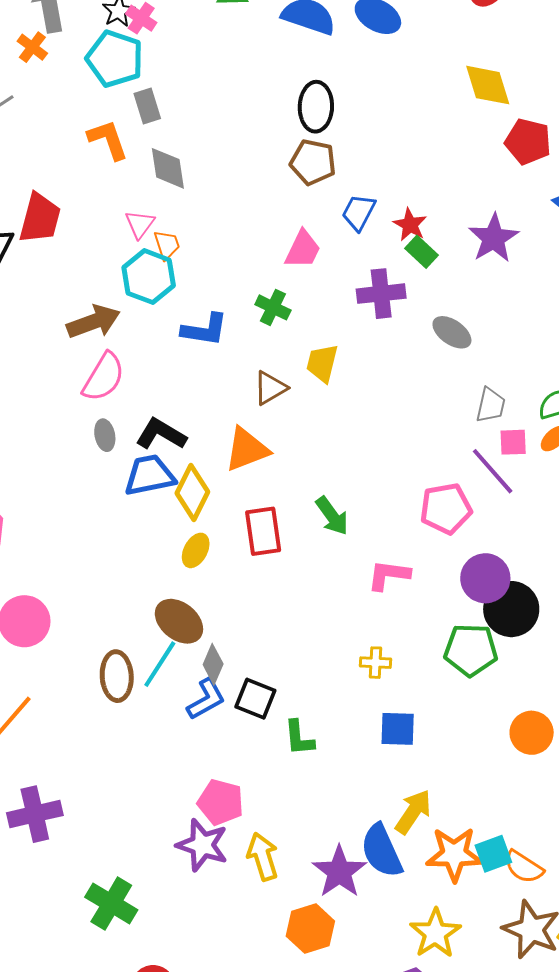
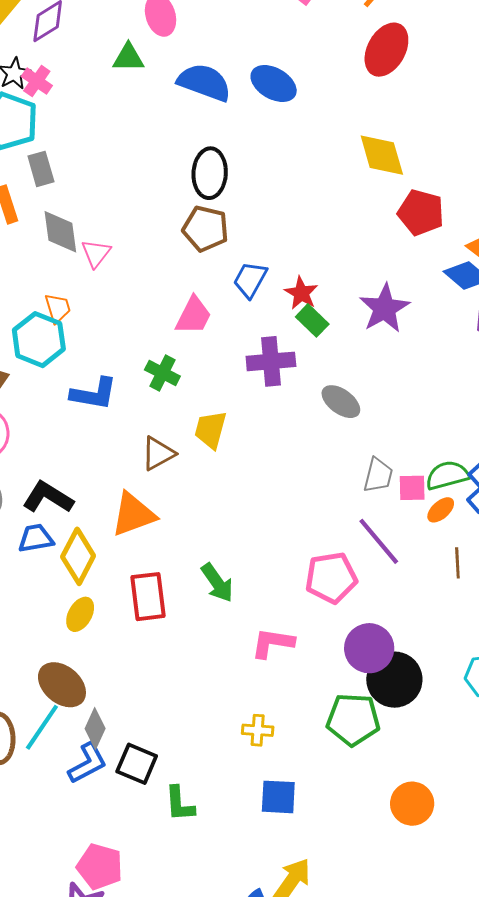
pink triangle: (140, 224) -> (96, 253), moved
pink square: (513, 442) -> (412, 488), moved
blue trapezoid: (150, 475) -> (36, 538), size x0.7

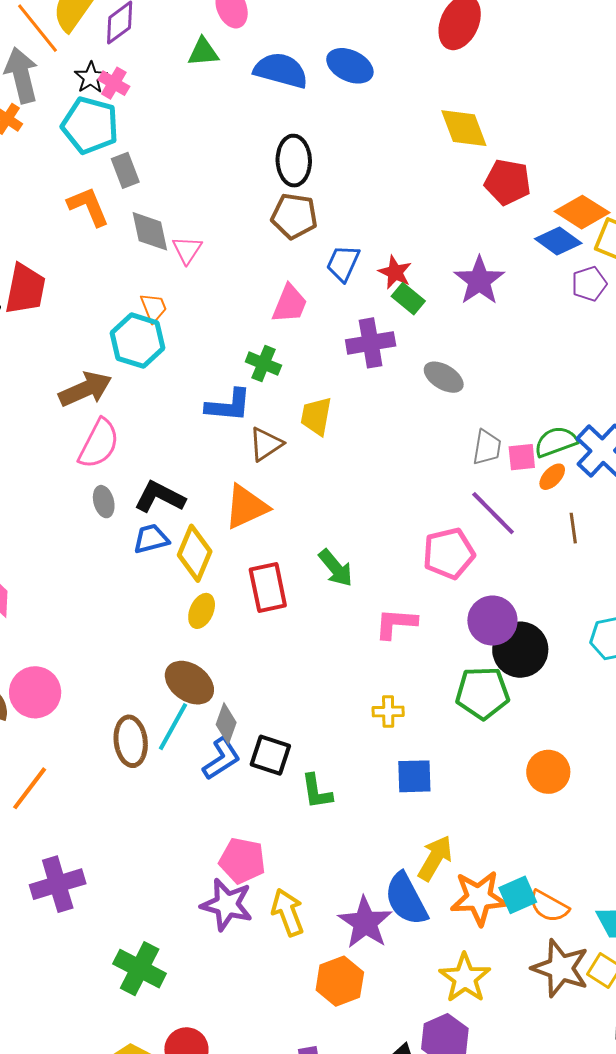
blue L-shape: (94, 394) -> (228, 405), moved

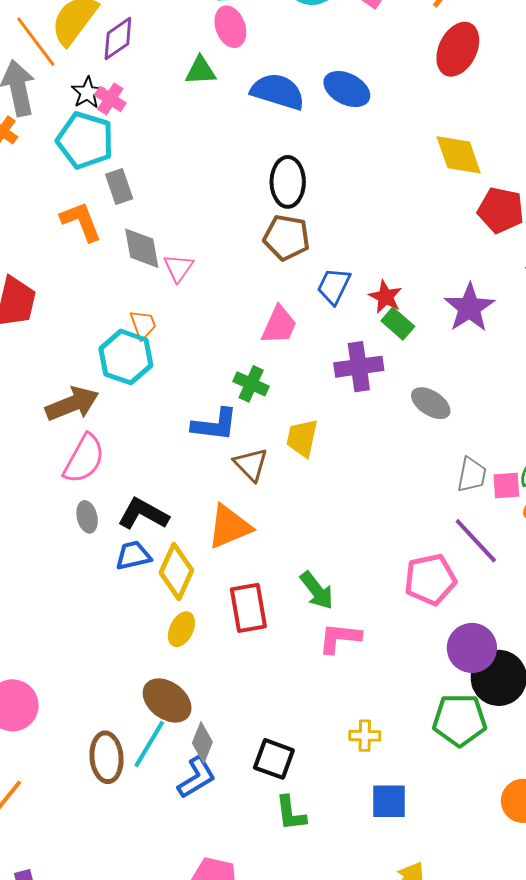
brown triangle: (266, 444) -> (251, 465), turned -42
pink L-shape: (396, 623) -> (340, 638), moved
black square: (270, 755) -> (274, 759), moved

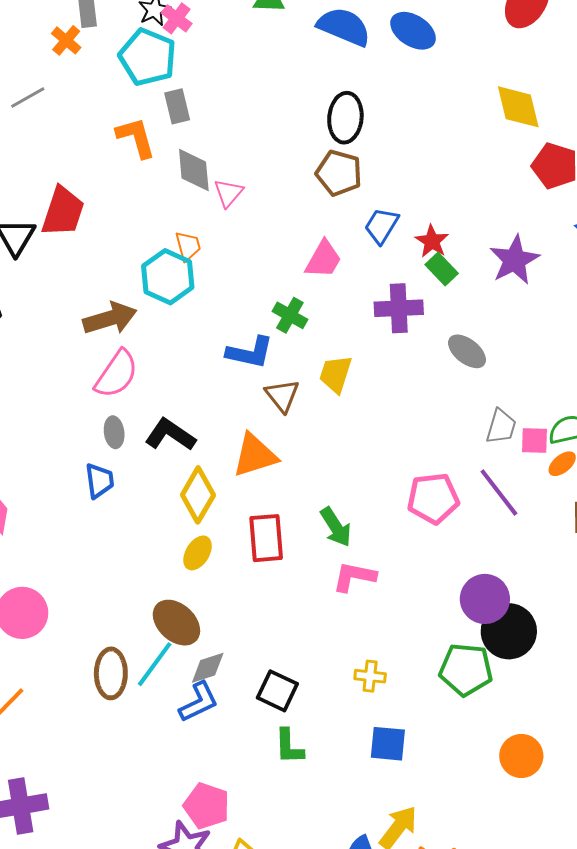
blue trapezoid: (133, 556) -> (99, 481), moved, turned 90
pink pentagon: (430, 580) -> (433, 498), moved
gray diamond: (202, 742) -> (208, 668), turned 45

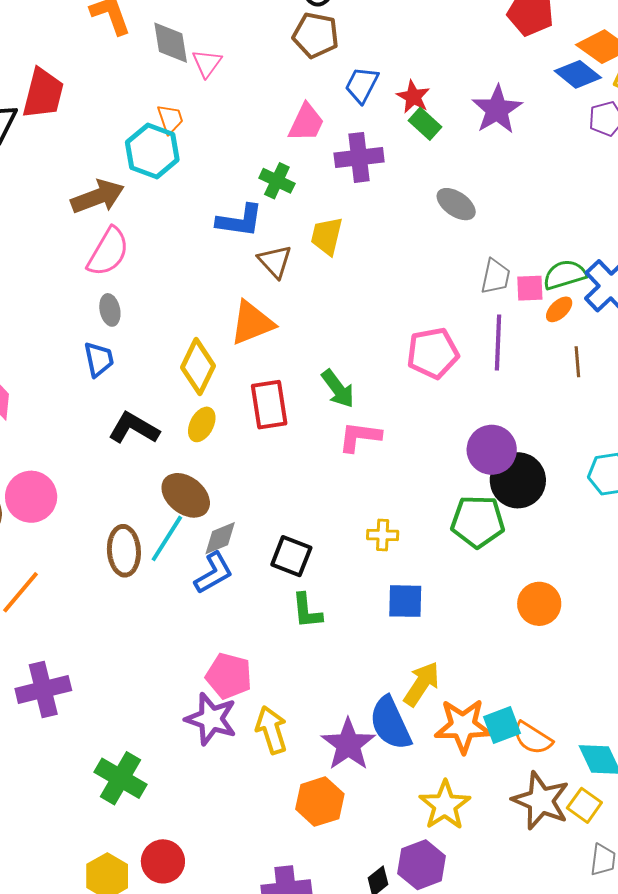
purple cross: (399, 308) -> (359, 157), moved
black L-shape: (170, 435) -> (134, 428), moved
purple line: (499, 493) -> (498, 343), turned 44

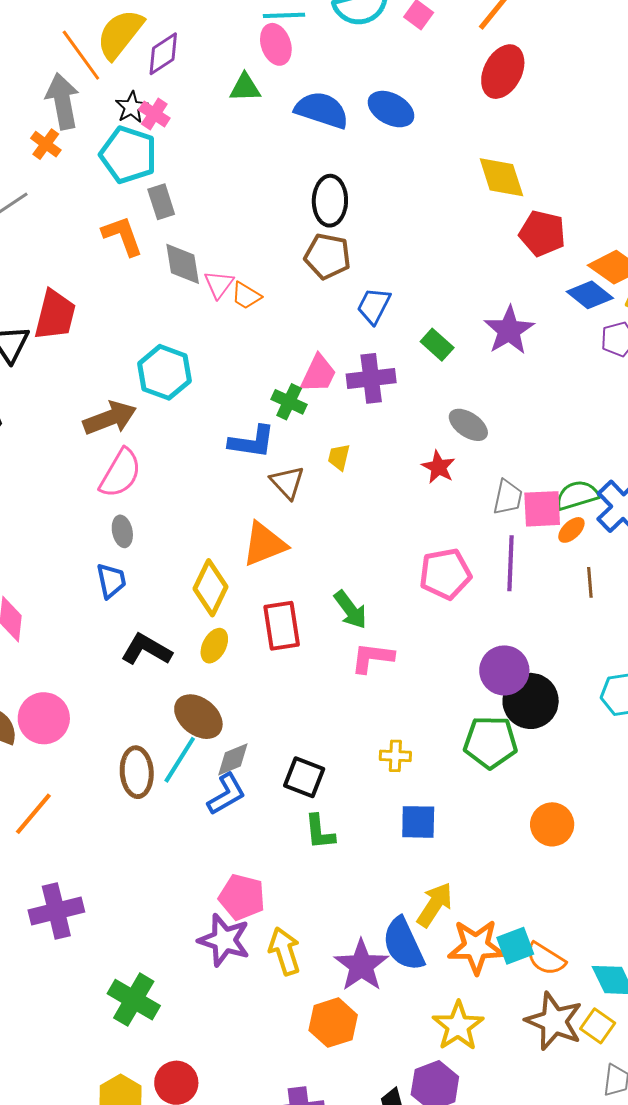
red star: (413, 97) -> (438, 467), moved
orange trapezoid: (170, 119) -> (246, 296), moved, turned 140
pink trapezoid: (306, 123) -> (318, 374), moved
yellow trapezoid: (327, 236) -> (339, 457), size x0.7
pink square: (530, 288) -> (542, 509), size x1.4

